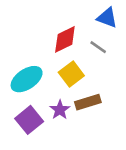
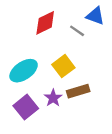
red diamond: (65, 39) -> (45, 23), moved
gray line: (98, 47) -> (77, 31), moved

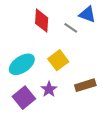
red diamond: (45, 23) -> (42, 21), turned -60
brown rectangle: (78, 91) -> (85, 85), moved

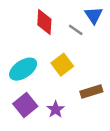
blue triangle: (87, 14) -> (94, 15), turned 36
purple star: (49, 89) -> (56, 109), moved

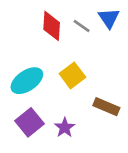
gray line: (76, 30) -> (82, 26), moved
brown rectangle: (91, 91) -> (106, 107), turned 40

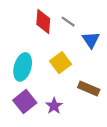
blue triangle: (109, 18) -> (91, 40), moved
cyan ellipse: (27, 81) -> (23, 67), turned -40

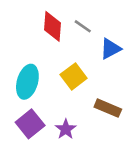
blue triangle: (91, 40) -> (110, 49), turned 36

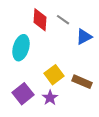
yellow square: (74, 76) -> (54, 75), moved
cyan ellipse: (27, 82) -> (21, 48), moved

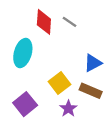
blue triangle: (84, 37) -> (93, 63), moved
purple star: (50, 98) -> (68, 109), moved

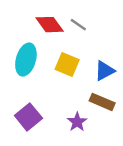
red diamond: (44, 22) -> (50, 25), turned -40
yellow square: (59, 83) -> (67, 65), moved, turned -30

